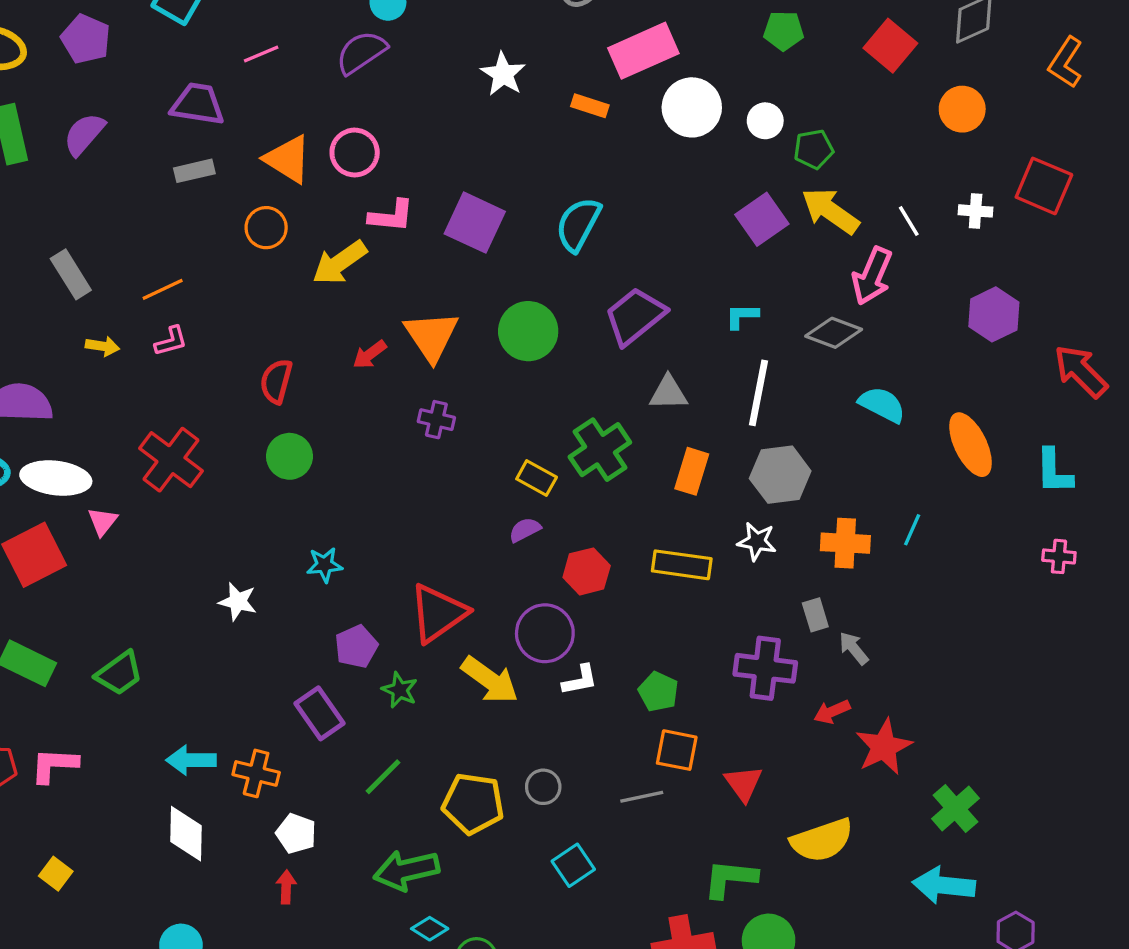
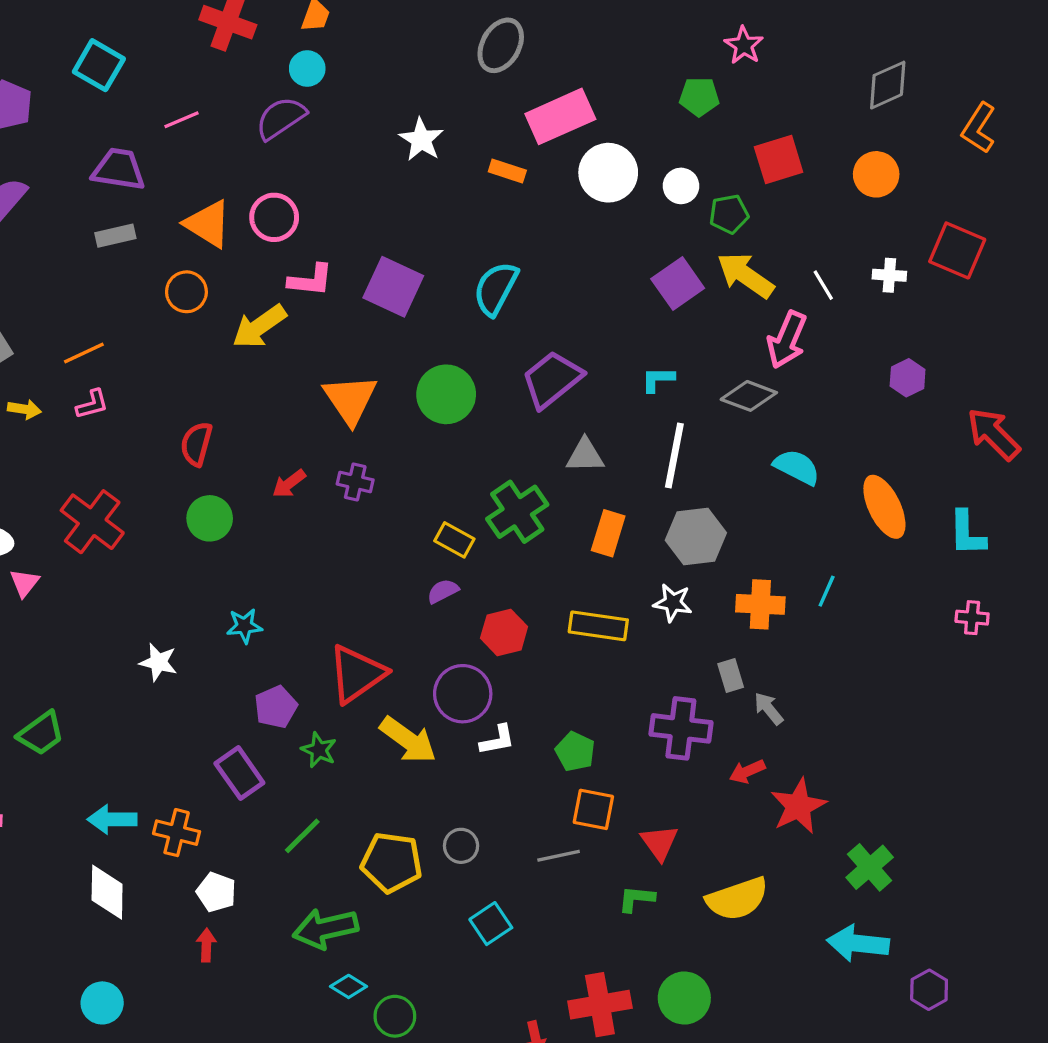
red square: (890, 46) -> (779, 159), moved, turned 33
purple hexagon: (994, 314) -> (908, 378), size x0.7
red arrow: (370, 354) -> (289, 484), moved
green L-shape: (730, 879) -> (636, 899), moved, size x0.7

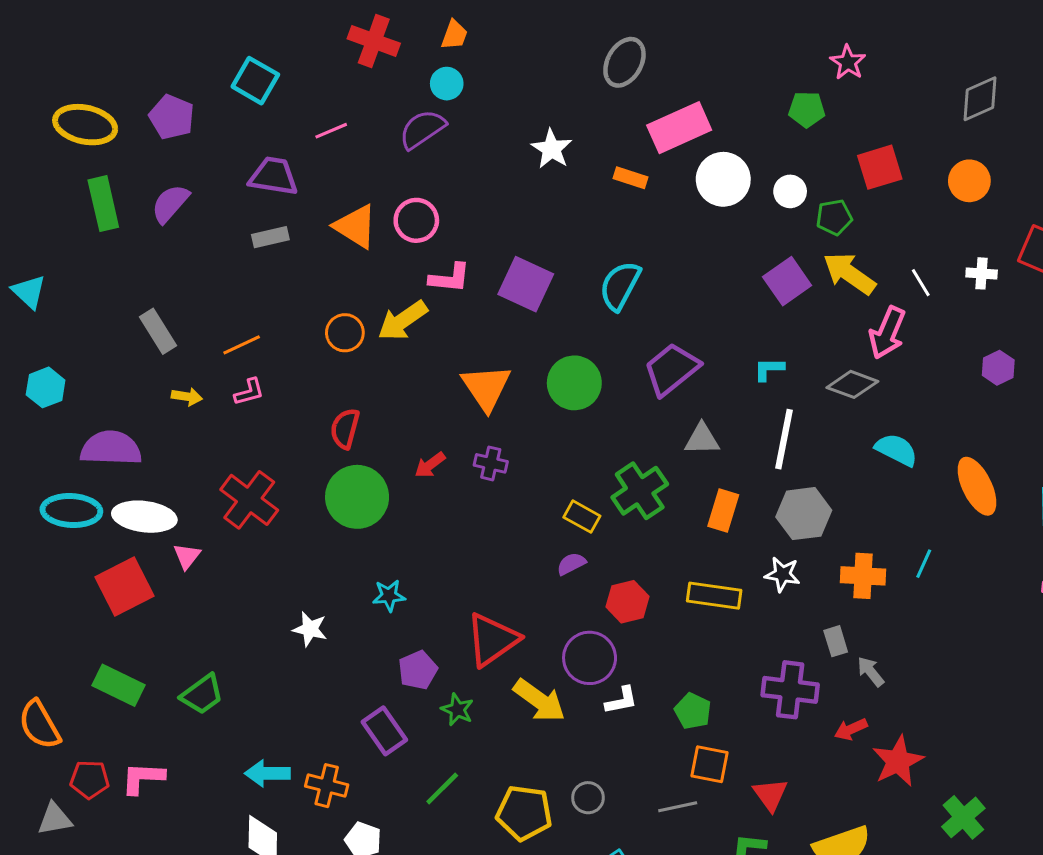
orange circle: (186, 292) -> (345, 333), moved
green circle: (210, 518) -> (357, 497), size x1.5

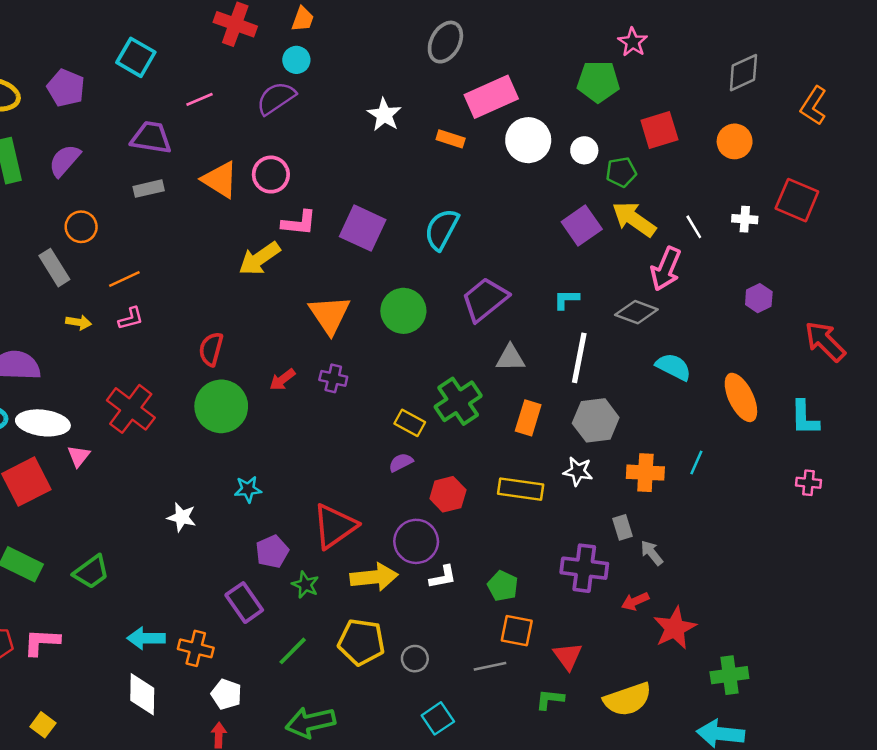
green pentagon: (807, 109) -> (598, 82), size x1.4
orange circle: (345, 333) -> (81, 227), moved
yellow arrow: (539, 700) -> (374, 577), turned -42
yellow pentagon: (524, 813) -> (361, 642), moved
green cross: (963, 817) -> (729, 675), turned 33

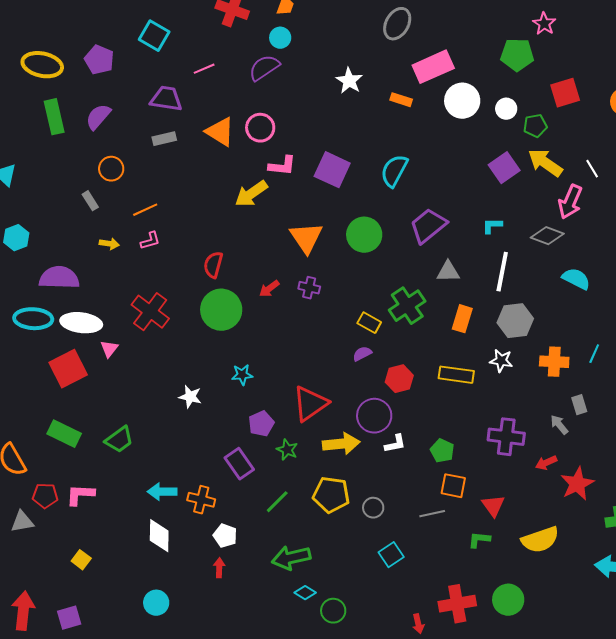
gray rectangle: (54, 268) -> (90, 201), size x0.7
gray rectangle: (622, 527) -> (579, 405), moved

